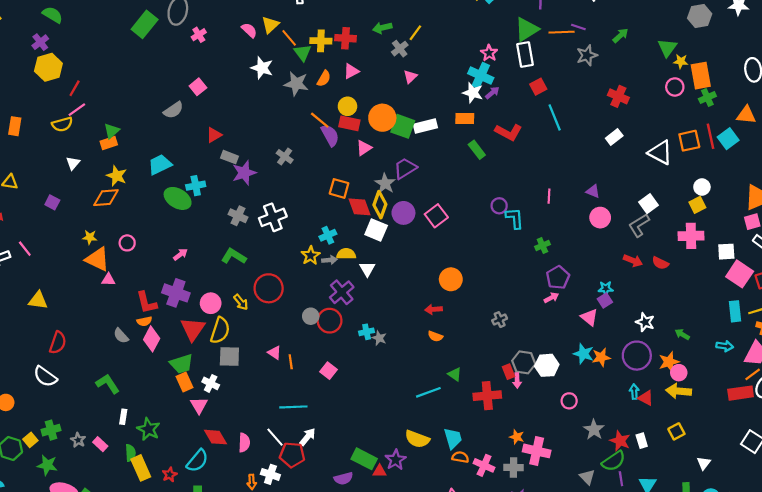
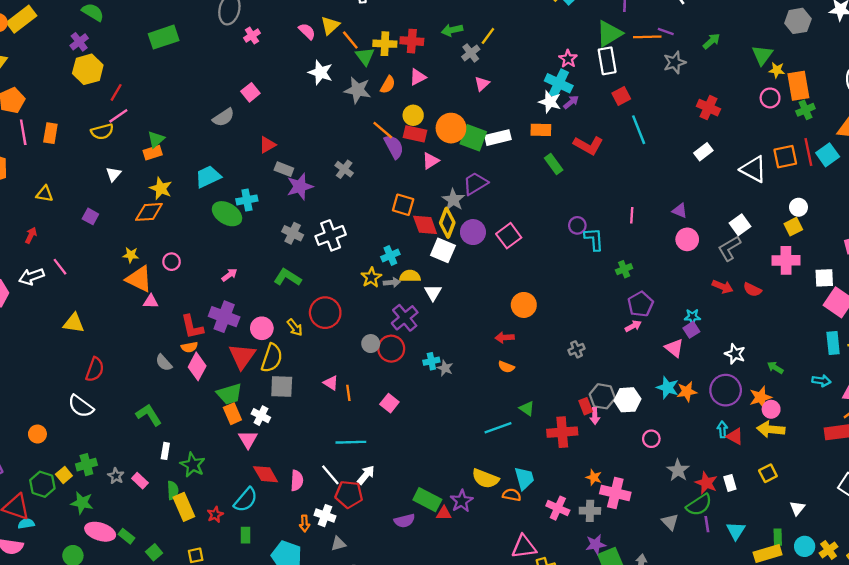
green rectangle: (145, 24) -> (164, 37), moved, turned 32
orange semicircle: (460, 457) -> (512, 495), moved

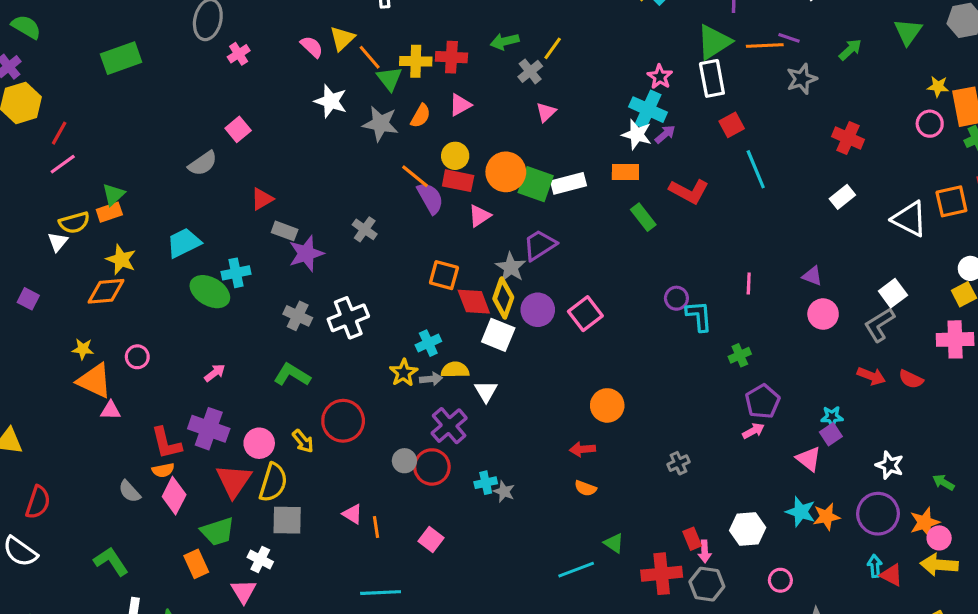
green triangle: (762, 55) -> (908, 32), moved
yellow semicircle: (102, 132) -> (74, 223), moved
gray hexagon: (602, 396) -> (707, 584), moved
orange rectangle: (232, 414) -> (196, 564), moved

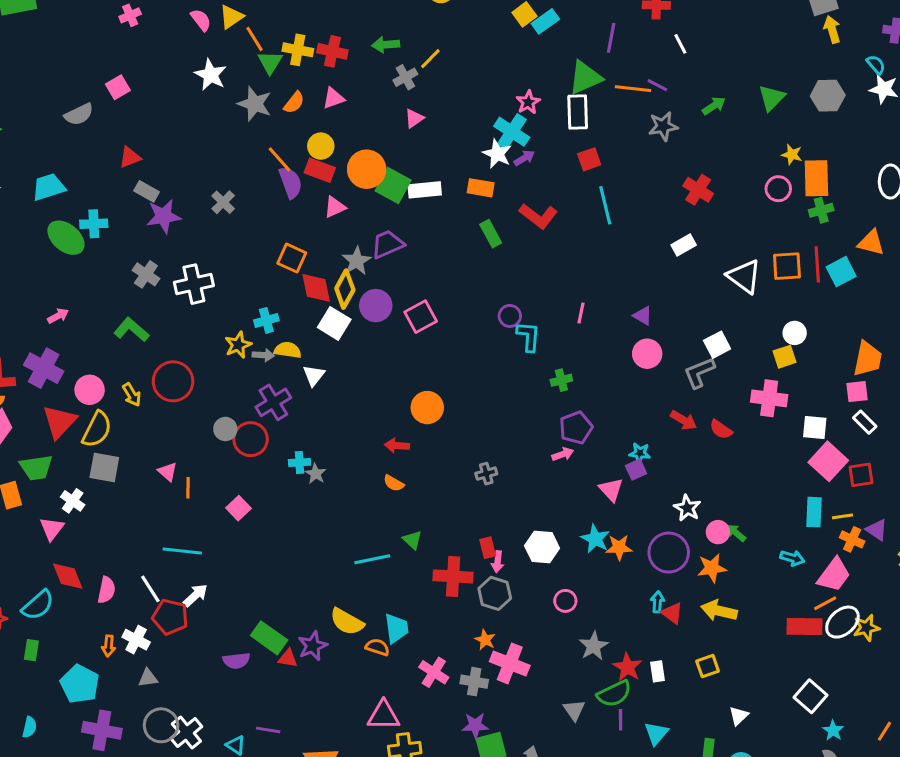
pink circle: (939, 538) -> (718, 532), moved

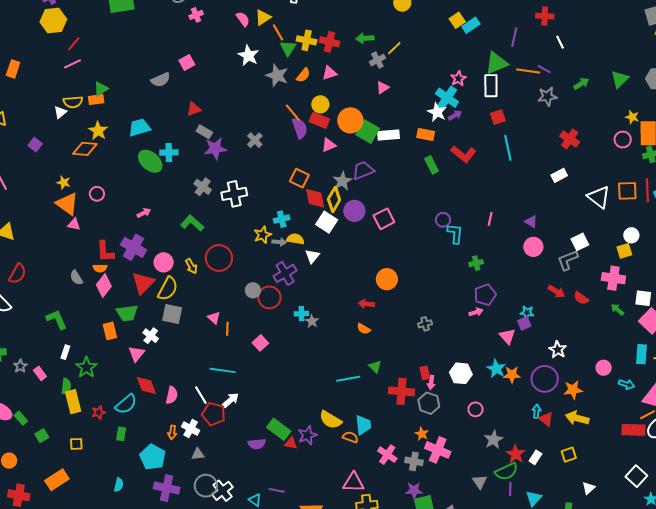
pink circle: (718, 532) -> (604, 368), moved
green arrow: (736, 533) -> (617, 310), moved
white rectangle: (657, 671) -> (535, 457), turned 40

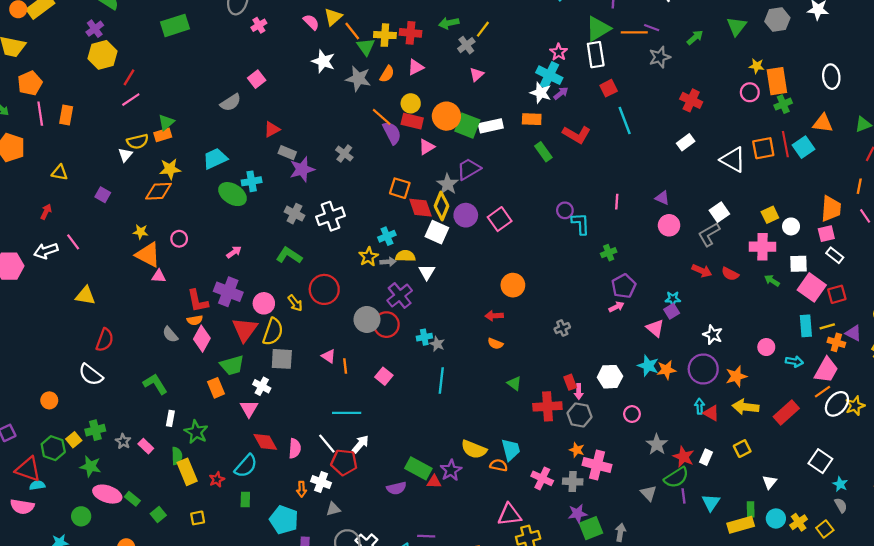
yellow star: (98, 131) -> (170, 169), turned -30
white circle: (631, 235) -> (791, 226), moved
gray circle: (253, 290) -> (367, 319), size x1.5
cyan line: (348, 379) -> (441, 380), moved, turned -65
red rectangle: (633, 430) -> (786, 413), moved, turned -35

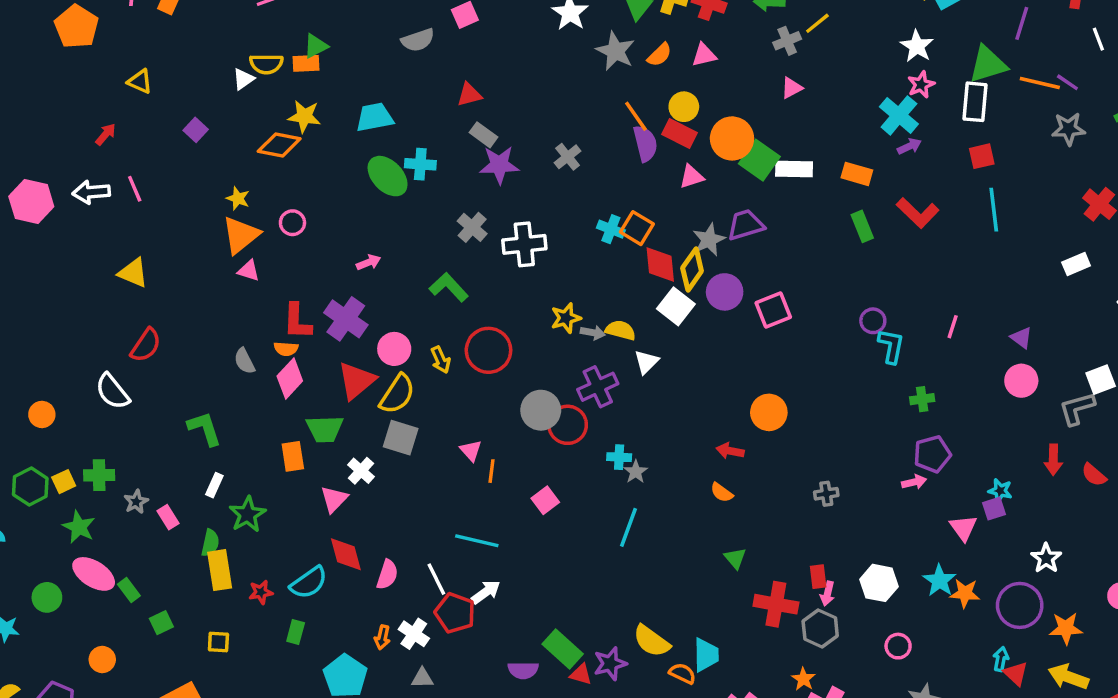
white star: (541, 93) -> (917, 46), moved
cyan cross: (387, 236) -> (611, 229), moved, turned 30
orange triangle: (148, 255) -> (241, 235), turned 40
red arrow: (702, 271) -> (1053, 460), turned 54

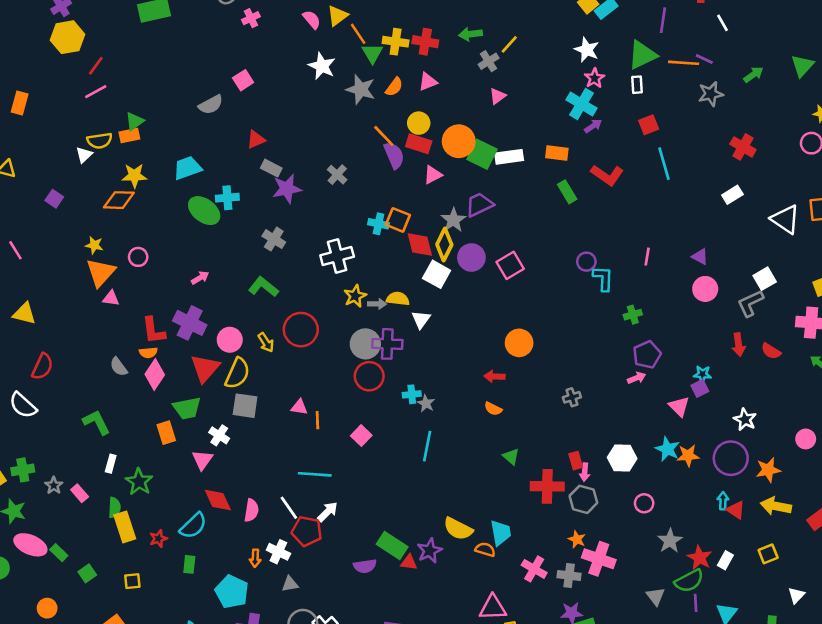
white rectangle: (975, 102) -> (637, 85), size x0.6
white cross: (524, 244) -> (337, 256), moved
purple cross: (598, 387) -> (387, 344), turned 36
gray circle: (541, 410) -> (365, 344), moved
pink triangle: (471, 451) -> (299, 407), turned -30

